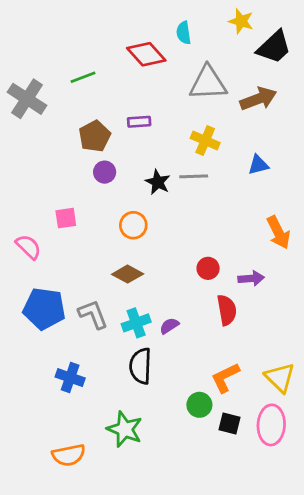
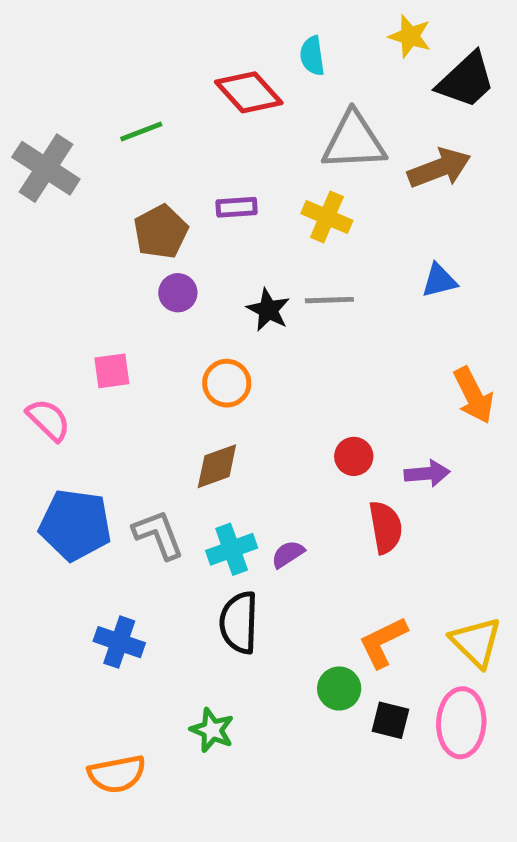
yellow cross: (205, 140) -> (327, 217), moved
brown diamond: (128, 274) -> (217, 466), turned -48
green star: (125, 429) -> (212, 730), size x0.7

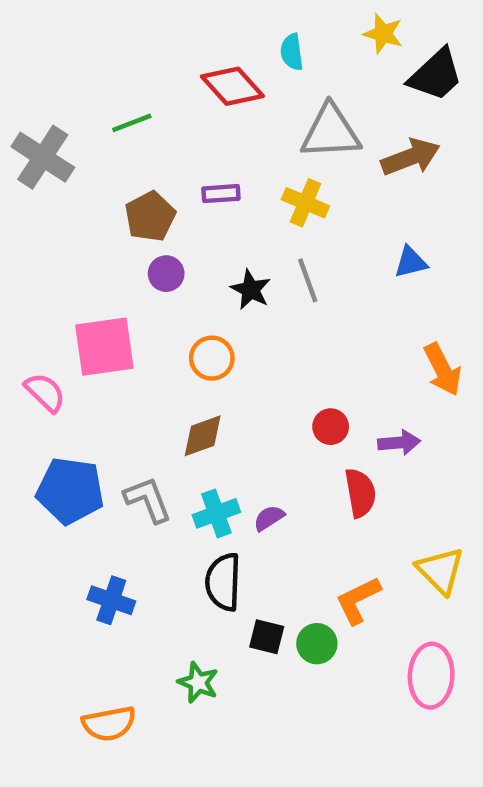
gray line: (329, 300) -> (308, 280), turned 72
pink square: (112, 371) -> (104, 347), size x1.8
yellow triangle: (476, 642) -> (440, 571), moved
black square: (390, 720) -> (267, 637), moved

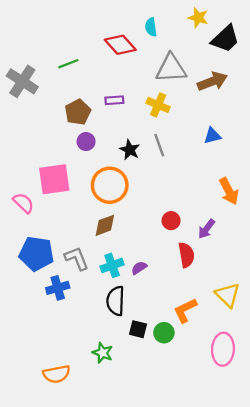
orange circle: (212, 358) -> (110, 185), size x1.6
purple arrow: (399, 443) -> (206, 229), turned 132
blue cross: (111, 600) -> (58, 288), moved, turned -35

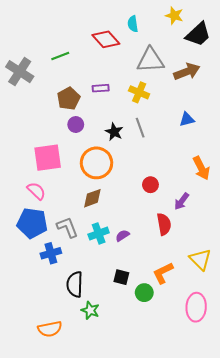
pink semicircle: (24, 203) -> (36, 191), moved
red circle: (171, 221) -> (150, 185), moved
black semicircle: (116, 301) -> (75, 284), moved
black square: (138, 329) -> (121, 277), moved

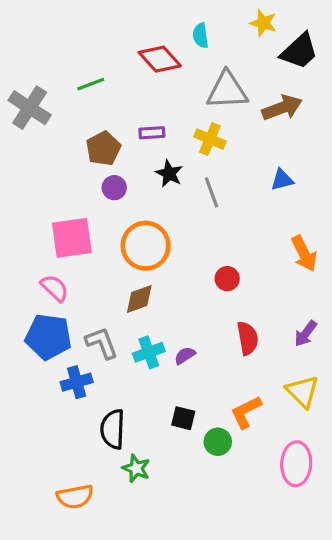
black star: (114, 132) -> (169, 174), moved
purple arrow: (182, 201) -> (306, 334), moved

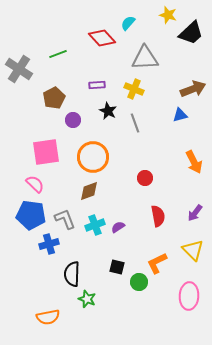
cyan semicircle: (201, 36) -> (128, 23), turned 49
brown arrow: (282, 108) -> (193, 89), moved
brown pentagon: (103, 148) -> (54, 98), moved

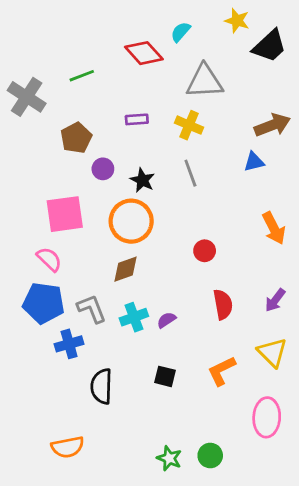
black star: (108, 111) -> (142, 180), moved
green circle: (139, 282) -> (210, 456), moved
green star: (87, 299) -> (169, 458), moved

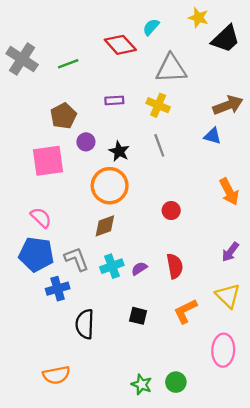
gray cross: (27, 97) -> (22, 59), moved
blue triangle: (254, 162) -> (213, 136), turned 30
pink square: (65, 214) -> (48, 161), moved
red semicircle: (223, 304) -> (175, 266), moved

